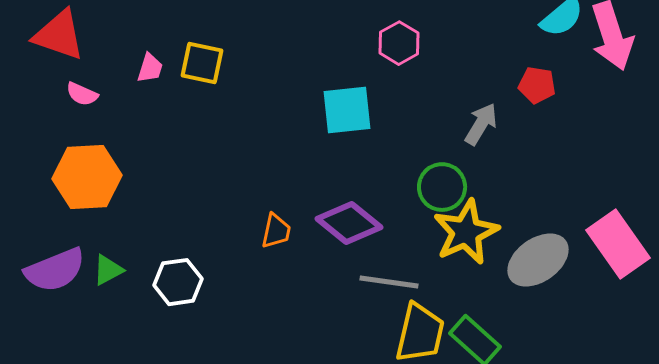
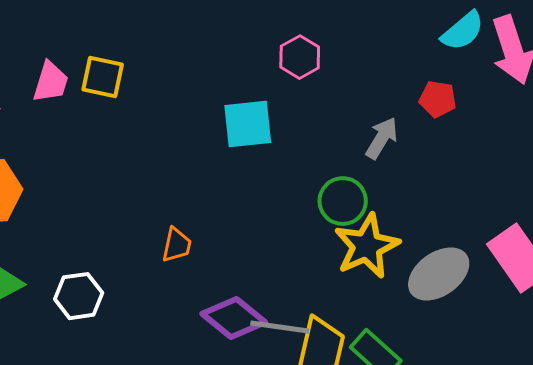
pink trapezoid: (150, 68) -> (51, 82), size x1.4
purple diamond: (349, 223) -> (234, 318), moved
gray line: (389, 282) -> (280, 327), moved

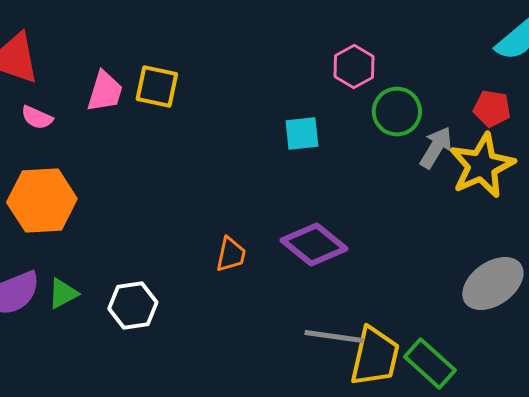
cyan square: (248, 124) -> (302, 134), size x0.7
green circle: (343, 201) -> (397, 112), moved
yellow star: (367, 246) -> (482, 166), moved
purple diamond: (234, 318) -> (314, 244), moved

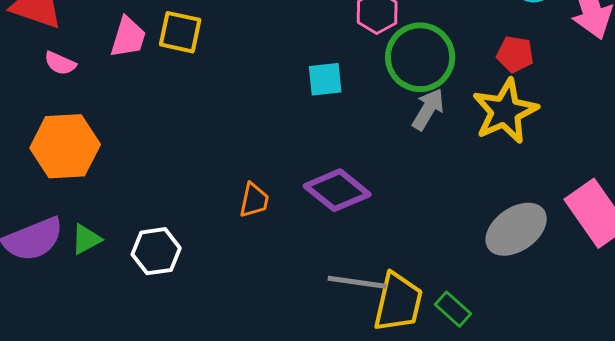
green circle: (397, 112) -> (420, 57), size x1.4
gray arrow: (436, 148) -> (428, 109), moved
green rectangle: (430, 364) -> (453, 309), size x0.7

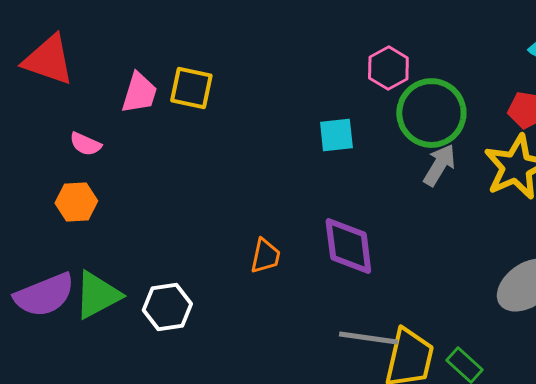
pink semicircle: (60, 63) -> (85, 144), moved
orange hexagon: (65, 146) -> (76, 202), size x0.6
purple diamond: (337, 190) -> (348, 246), turned 44
green triangle: (86, 239) -> (97, 295), size x1.6

